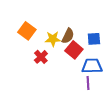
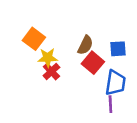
yellow star: (53, 39) -> (48, 58), moved
blue trapezoid: (92, 66) -> (115, 83), turned 100

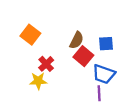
yellow star: (48, 58) -> (38, 81), moved
blue trapezoid: (115, 83) -> (104, 74), turned 100

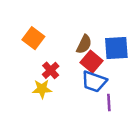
blue square: (106, 44) -> (116, 48), size x1.5
blue trapezoid: (104, 74) -> (94, 81), moved

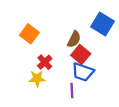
blue square: (116, 48) -> (102, 24), moved, turned 35
purple line: (109, 103) -> (72, 90), moved

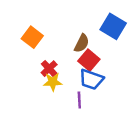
yellow star: (37, 78) -> (53, 82), moved

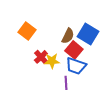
blue square: (113, 26) -> (88, 34), moved
yellow star: (53, 82) -> (52, 61), moved

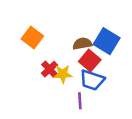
brown semicircle: (68, 36) -> (82, 44), turned -126

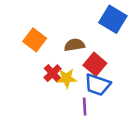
blue square: (107, 41) -> (113, 19), moved
brown semicircle: (82, 44) -> (74, 45), moved

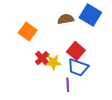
brown semicircle: (74, 45) -> (66, 19), moved

